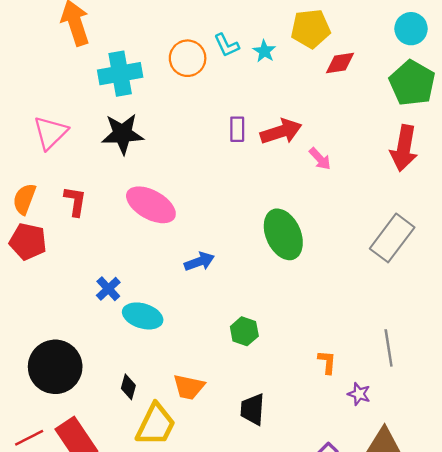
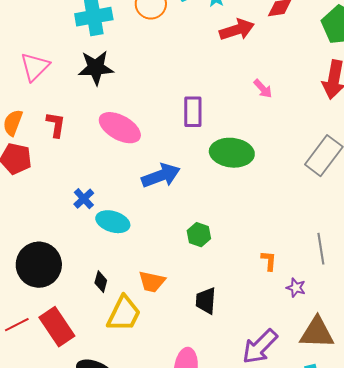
purple rectangle: (237, 129) -> (193, 112), moved, size x1.4
red arrow: (281, 132) -> (237, 30), moved
green ellipse: (283, 234) -> (232, 153), turned -60
blue arrow: (199, 262) -> (161, 176), size x1.5

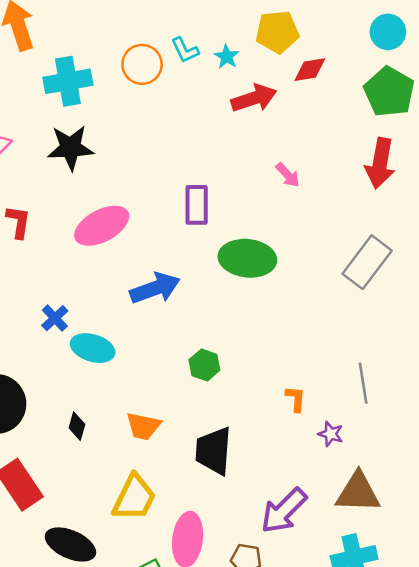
pink ellipse: (120, 128) -> (102, 226), turned -57
black trapezoid: (206, 301) -> (214, 451), size x1.4
yellow trapezoid: (124, 314) -> (134, 498), moved

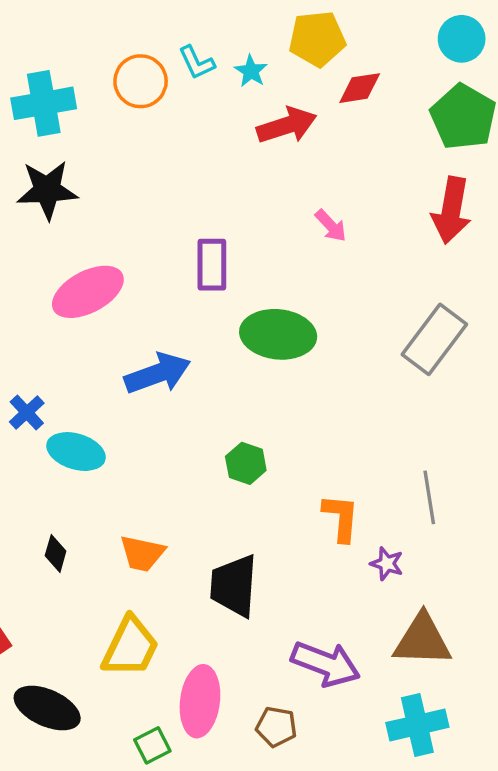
green hexagon: (204, 365) -> (246, 463), moved
orange L-shape: (296, 399) -> (341, 518), size x1.4
purple arrow: (284, 511) -> (326, 664), turned -114

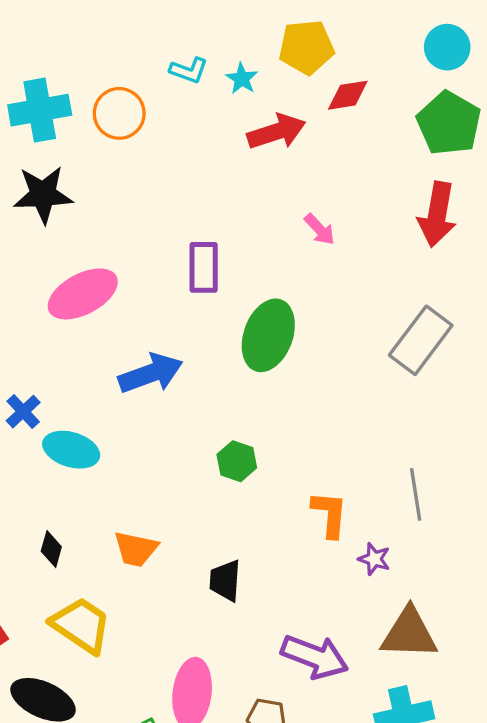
cyan L-shape: (197, 63) -> (189, 70), turned -45
orange circle: (141, 81) -> (119, 113), moved
green ellipse: (278, 334) -> (268, 335), turned -76
black trapezoid: (234, 586) -> (225, 580), size x0.7
yellow trapezoid: (130, 647) -> (81, 625), moved, turned -82

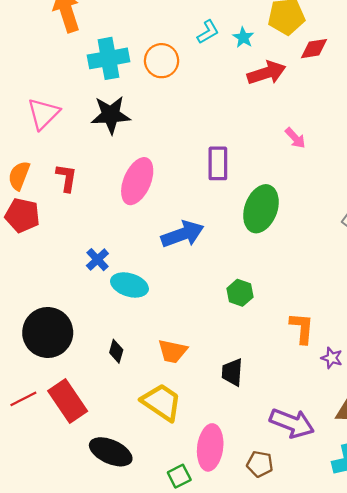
cyan L-shape: (189, 70) -> (208, 32), turned -50
pink ellipse: (83, 294) -> (137, 181), turned -39
yellow trapezoid: (81, 625) -> (162, 402), moved

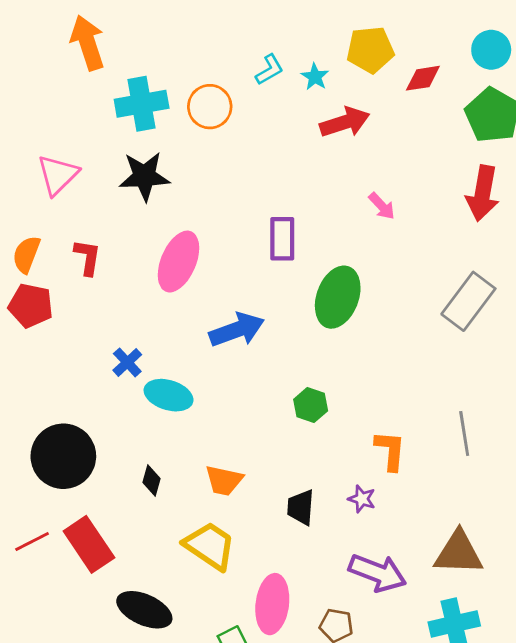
red diamond: (314, 49) -> (423, 78), moved
purple star: (332, 358) -> (362, 499), moved

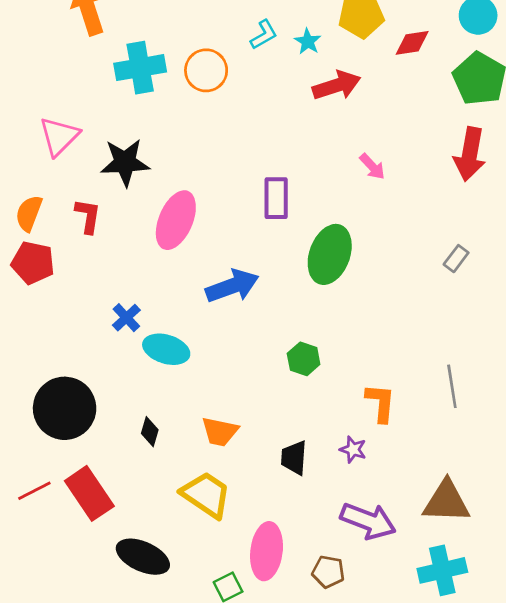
black star: (144, 176) -> (125, 162), moved
gray rectangle: (468, 301) -> (456, 259), size x0.5

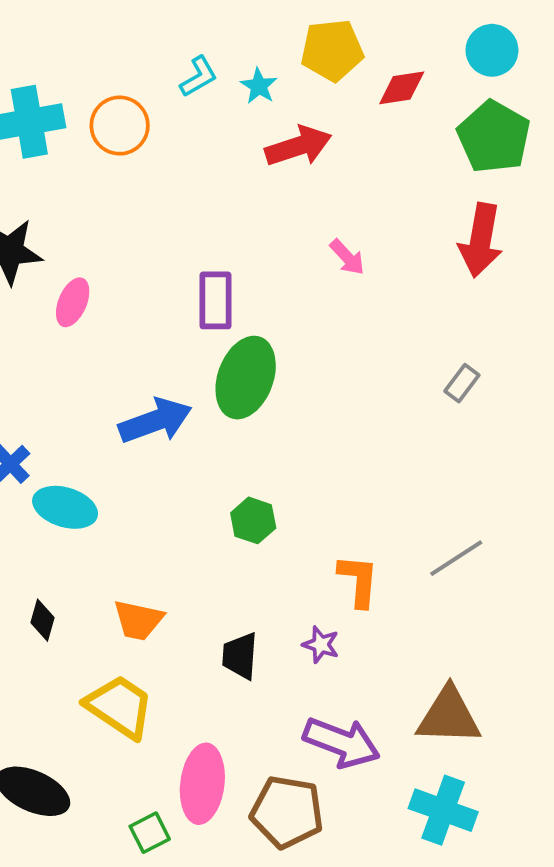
pink ellipse: (176, 220) -> (73, 302), moved, size x0.6
green ellipse: (330, 254) -> (246, 378), moved
gray line: (452, 386) -> (456, 558), turned 66
cyan cross: (442, 570) -> (443, 810), turned 33
brown pentagon: (328, 572) -> (287, 812), size x1.6

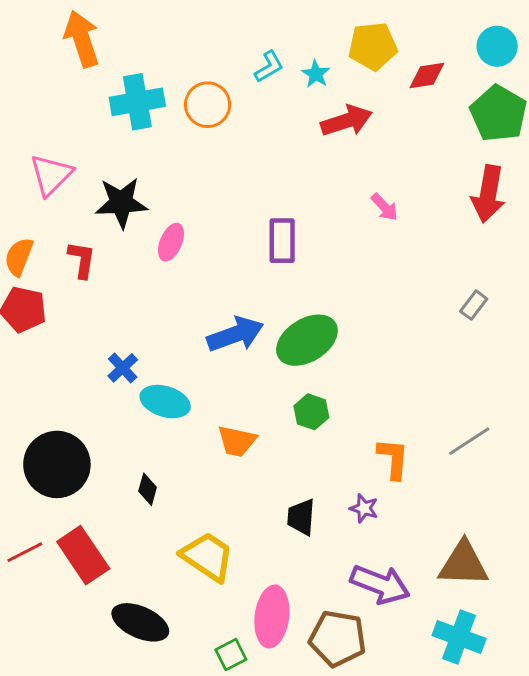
green ellipse: (246, 378) -> (307, 340), moved, turned 38
orange trapezoid: (138, 620) -> (237, 441), moved

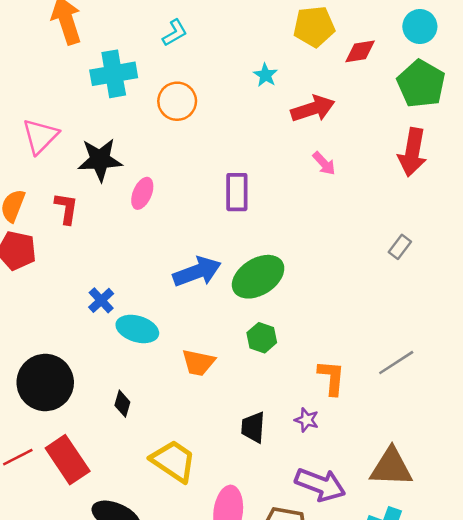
cyan L-shape: (269, 67) -> (175, 33), moved
cyan star: (316, 74) -> (266, 75), moved
orange circle: (208, 105) -> (177, 101), moved
red arrow: (346, 121) -> (313, 109), moved

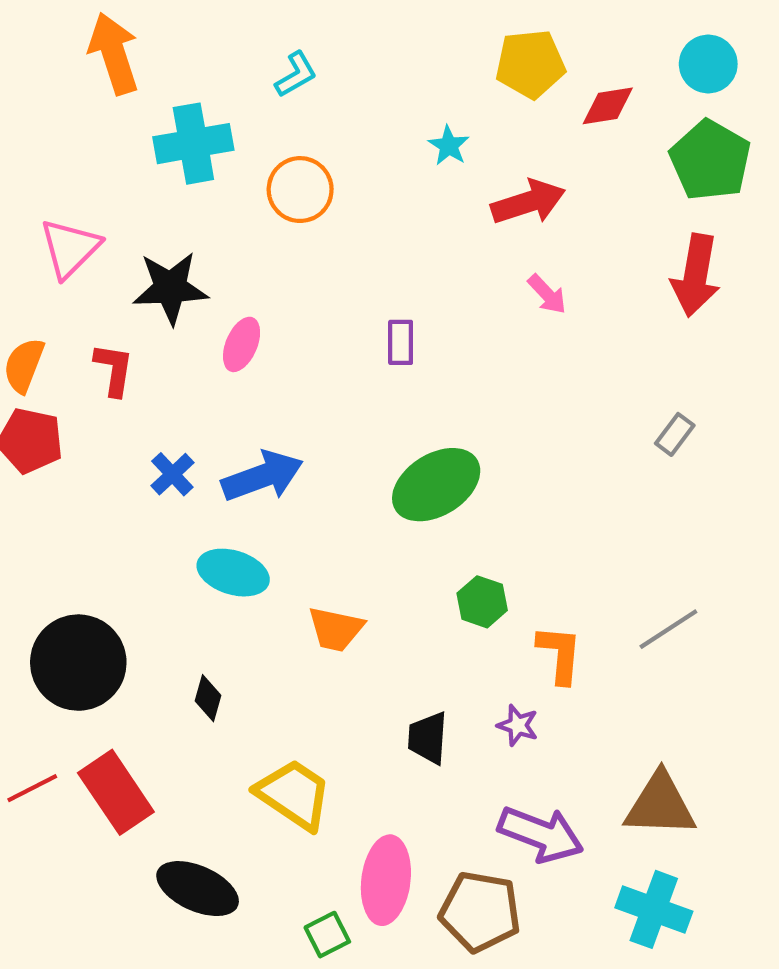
purple rectangle: (237, 192) -> (401, 342), size x0.7
blue arrow: (197, 272) -> (262, 476), moved
blue cross: (101, 300) -> (172, 474), moved
green hexagon: (262, 338) -> (482, 602), moved

